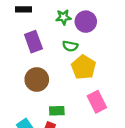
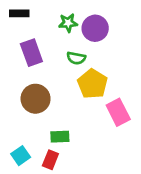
pink rectangle: (97, 102) -> (118, 112), moved

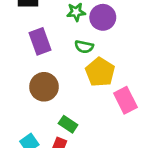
green rectangle: (60, 137) -> (68, 124), turned 36

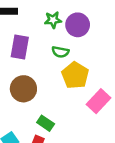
purple rectangle: (40, 41) -> (20, 47), turned 30
pink rectangle: (125, 100) -> (98, 101), turned 70

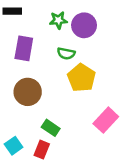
pink rectangle: (98, 101) -> (106, 120), moved

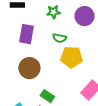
purple circle: (84, 25) -> (84, 16), moved
yellow pentagon: (81, 78) -> (71, 57), turned -30

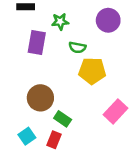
green star: (53, 12) -> (60, 22), moved
brown circle: (29, 68) -> (40, 98), moved

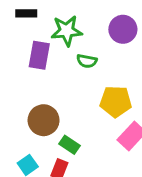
green star: (60, 22) -> (67, 31), size x1.5
yellow pentagon: (92, 71) -> (116, 101), moved

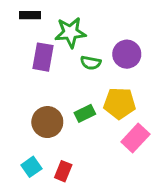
purple circle: (123, 29) -> (127, 54), moved
green rectangle: (69, 145) -> (85, 113), moved, turned -60

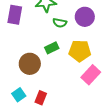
purple rectangle: (43, 57) -> (15, 15), moved
green rectangle: (85, 113) -> (52, 48), moved

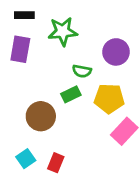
green semicircle: (60, 23) -> (82, 71), moved

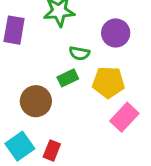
cyan square: (26, 159) -> (20, 146), size x1.4

